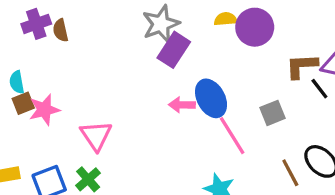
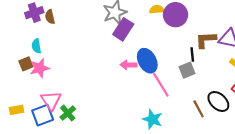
cyan semicircle: (17, 82) -> (36, 46), moved
black line: (319, 89) -> (192, 54), moved, turned 32
pink triangle: (96, 136) -> (51, 100), moved

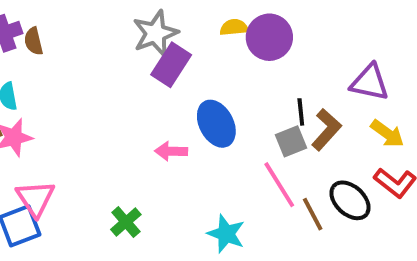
brown L-shape: (206, 40) -> (326, 130), moved, turned 135
pink arrow: (128, 65) -> (171, 151), moved
pink line: (161, 85) -> (279, 185), moved
green cross: (68, 113) -> (126, 222), moved

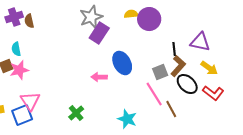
black line: (301, 112) -> (174, 49), moved
black ellipse: (350, 200) -> (187, 84), moved

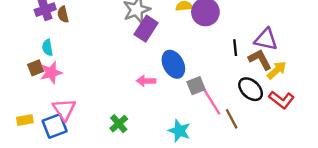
brown L-shape: (178, 66) -> (260, 59), moved, turned -70
yellow arrow: (209, 68) -> (277, 70), turned -78
gray square: (160, 72) -> (196, 86), moved

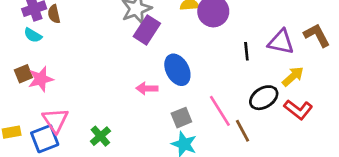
cyan semicircle: (48, 48) -> (33, 35), moved, turned -49
brown L-shape: (260, 59) -> (317, 35), moved
gray square: (196, 86) -> (181, 118), moved
black ellipse: (251, 89) -> (264, 98), turned -75
green cross: (119, 124) -> (100, 136), moved

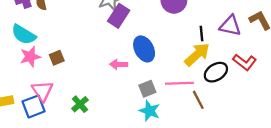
cyan semicircle: (33, 35) -> (24, 35), moved, size x1.6
brown square: (23, 74) -> (57, 58), moved
yellow arrow: (293, 76) -> (197, 54), moved, size x1.4
red L-shape: (298, 110) -> (245, 62), moved
pink line: (220, 111) -> (179, 83), turned -60

